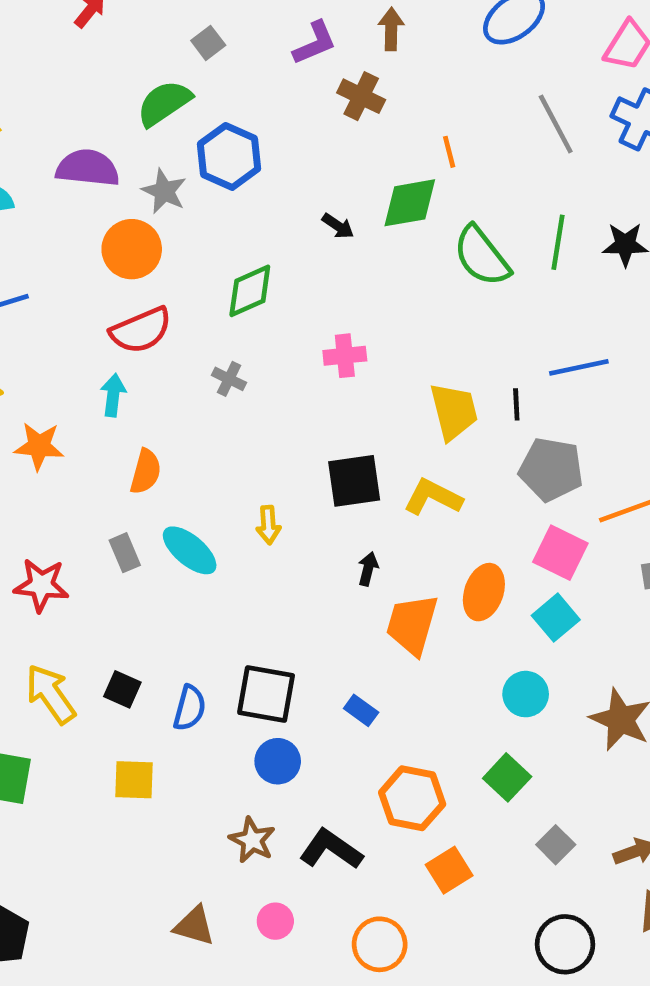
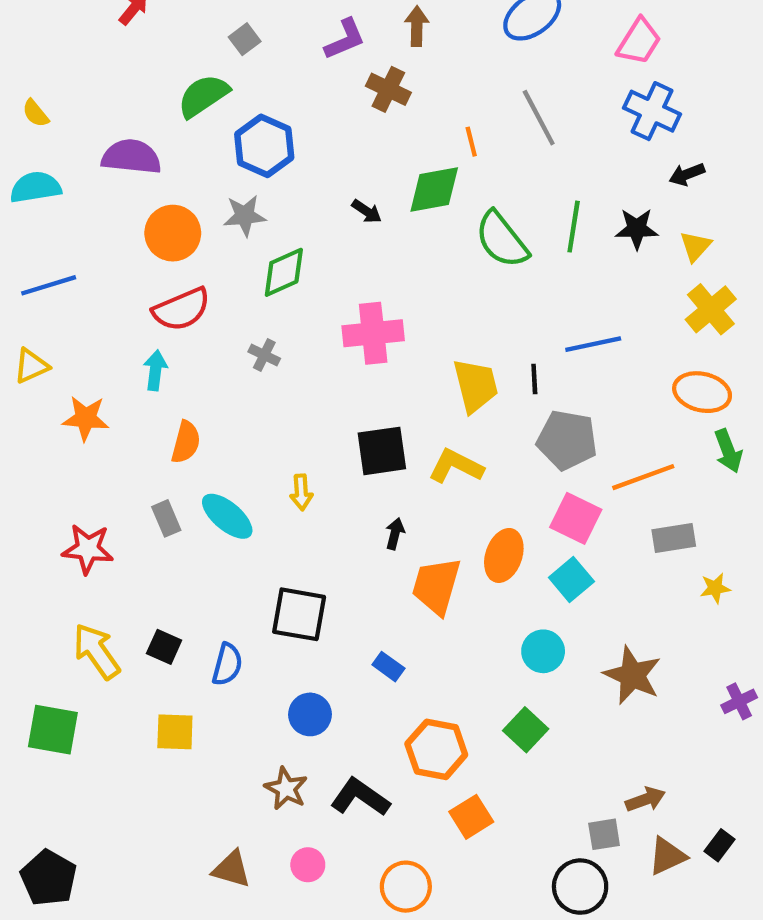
gray line: (556, 124) -> (539, 118), moved
gray star: (164, 191) -> (245, 216), moved, turned -30
pink cross: (345, 356) -> (373, 333), size x1.5
black square: (266, 694) -> (299, 614), moved
gray square: (556, 845) -> (604, 834), moved, turned 36

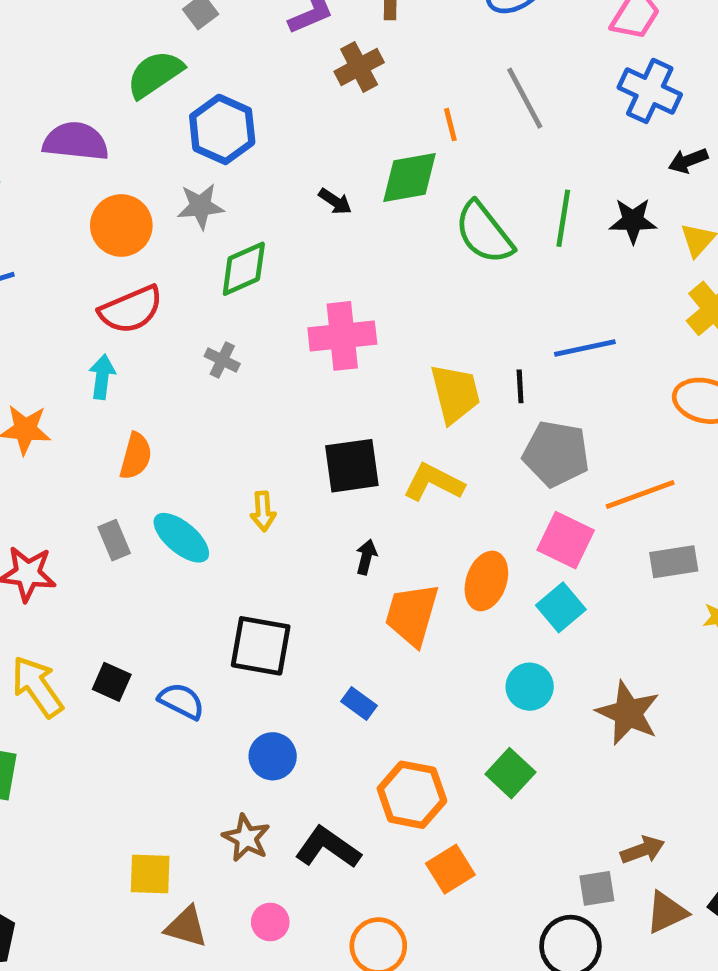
brown cross: (388, 89) -> (359, 67), turned 36
blue semicircle: (227, 664) -> (181, 701), turned -78
yellow square: (175, 732) -> (150, 874), moved

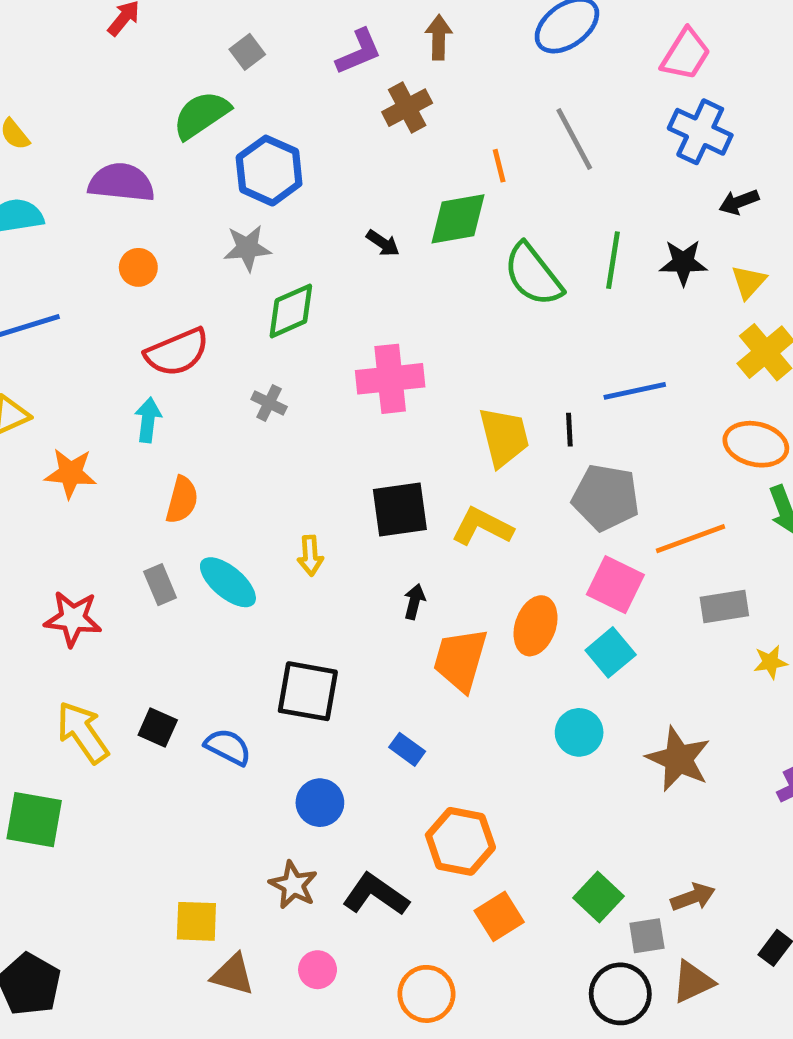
orange circle: (121, 225) -> (138, 267), moved, size x0.6
green square: (510, 773) -> (598, 897), moved
brown triangle: (667, 912) -> (693, 982), moved

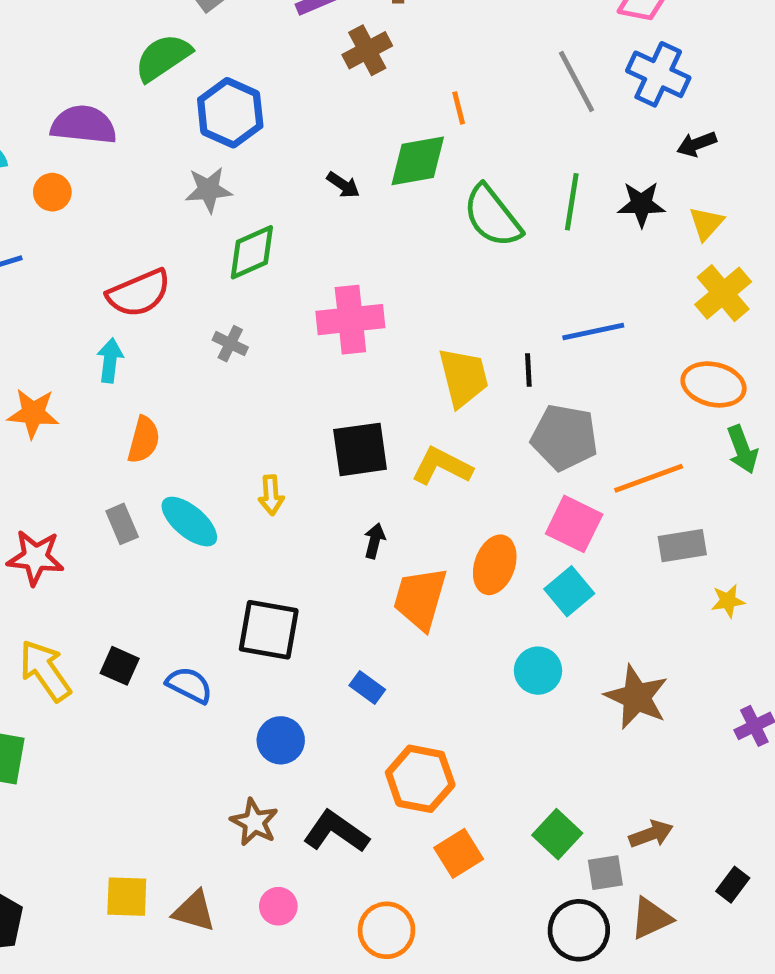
gray line: (574, 139) -> (576, 82), moved
orange circle: (138, 267) -> (52, 192), moved
yellow square: (196, 921) -> (127, 897), moved

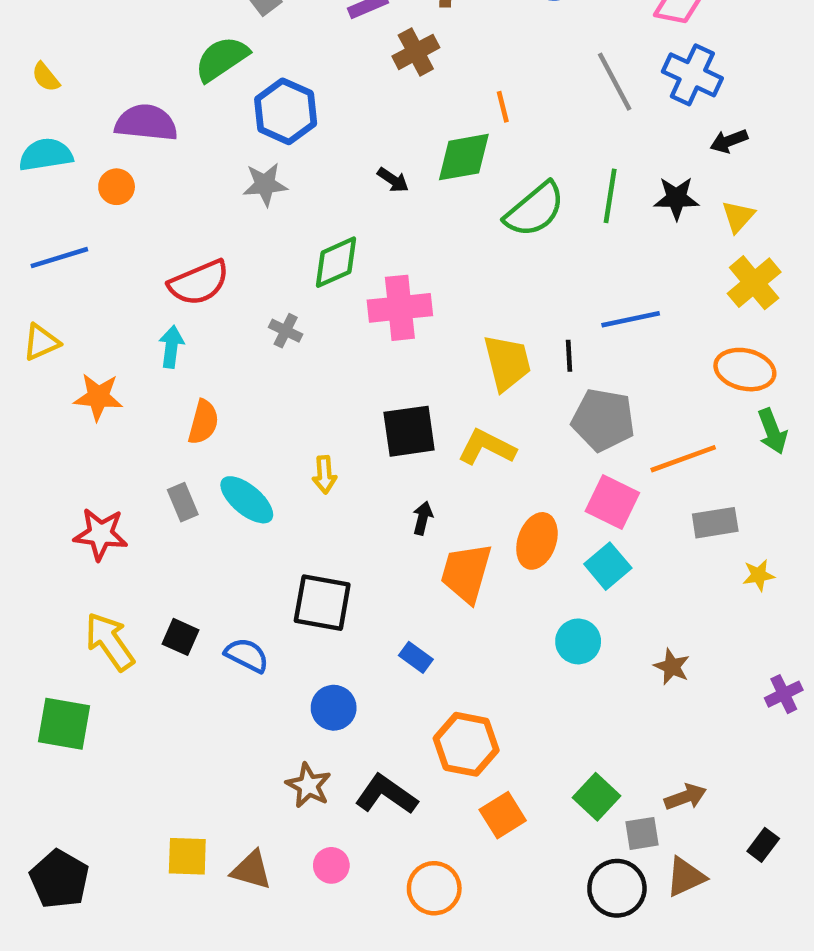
green semicircle: (492, 216) -> (535, 210), turned -92
green diamond: (252, 252) -> (336, 262), moved
brown star: (637, 697) -> (672, 667), size x0.6

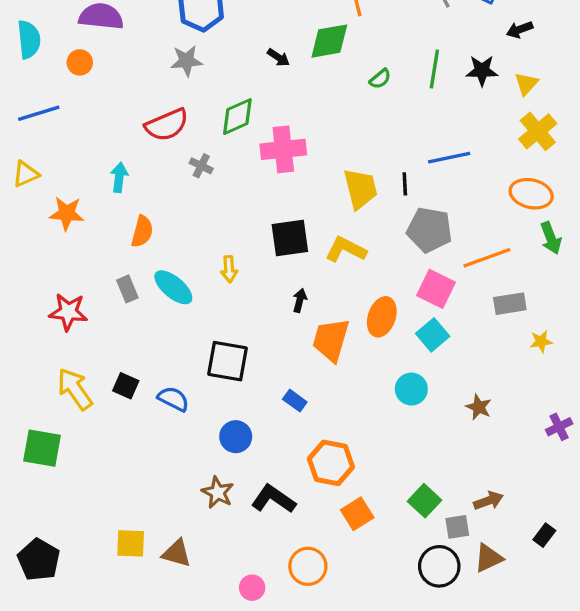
cyan semicircle: (46, 155) -> (29, 39), turned 93
green semicircle: (535, 210) -> (380, 79), size x0.5
red semicircle: (199, 283) -> (167, 125), moved
pink circle: (331, 865) -> (252, 588), moved

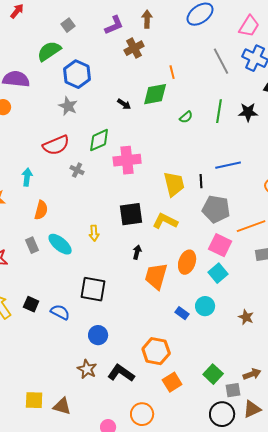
gray star: (186, 61) -> (68, 106), turned 30
blue rectangle: (295, 401) -> (182, 313), moved

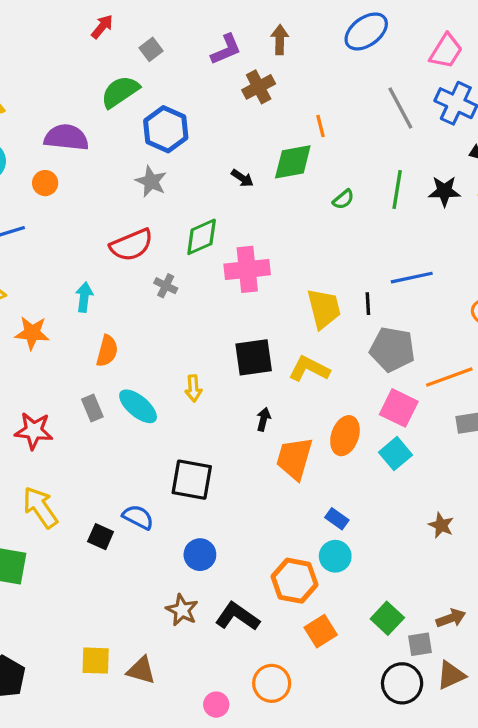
red arrow: (17, 11) -> (102, 27), moved
black square: (31, 304) -> (101, 537), moved
cyan circle: (205, 306) -> (335, 556), moved

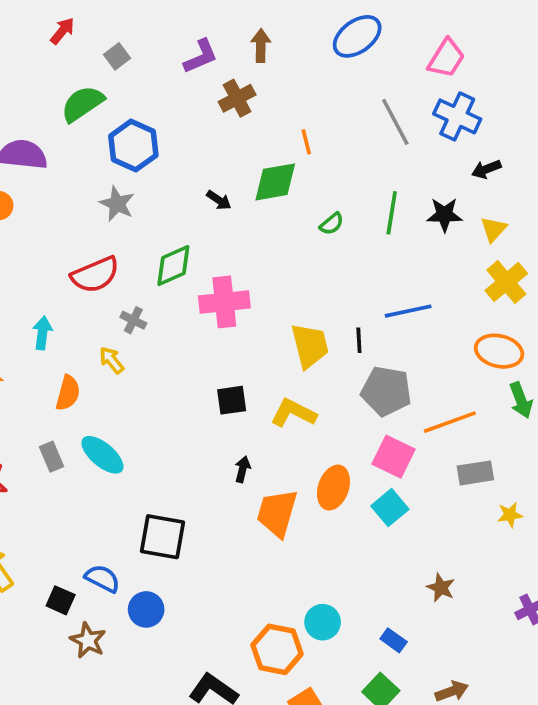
black square: (254, 357) -> (232, 400), size x0.7
yellow arrow: (193, 388) -> (112, 360), moved, turned 145
blue rectangle: (337, 519) -> (394, 640), moved
blue circle: (200, 555) -> (146, 609), moved
brown star: (182, 610) -> (88, 640), moved

